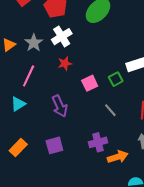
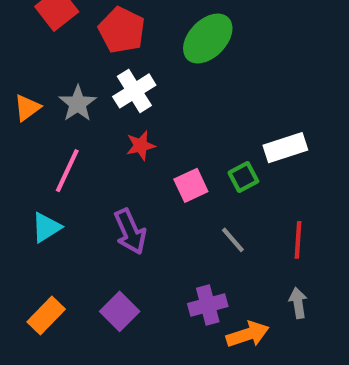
purple square: (54, 145) -> (120, 311), turned -30

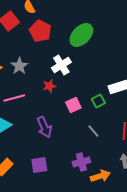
white cross: (134, 91) -> (61, 65), moved
pink line: (67, 171) -> (14, 98), turned 50
purple square: (120, 311) -> (39, 165), turned 36

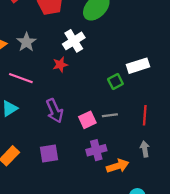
pink line: (14, 98) -> (21, 78), turned 35
pink square: (73, 105) -> (87, 120), moved
gray line: (93, 131) -> (110, 115), turned -56

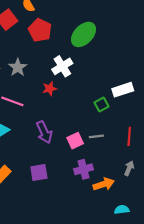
gray arrow: (145, 149) -> (129, 168), turned 32

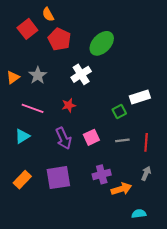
red star: (50, 89) -> (69, 105), moved
gray line: (96, 136) -> (122, 140), moved
pink square: (75, 141) -> (91, 137), moved
purple square: (39, 172) -> (58, 178), size x1.4

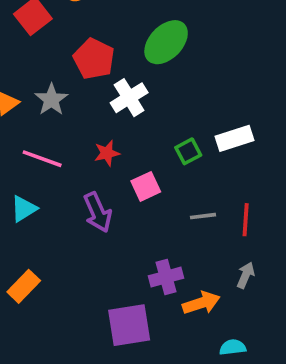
red pentagon: (59, 39) -> (94, 59), moved
green square: (119, 111) -> (188, 151), moved
pink square: (91, 137) -> (146, 186), moved
purple square: (58, 178) -> (129, 325), moved

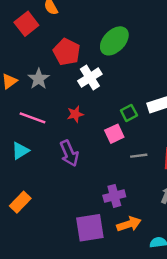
pink square: (146, 186) -> (114, 134), moved
orange arrow: (201, 303) -> (129, 224), moved

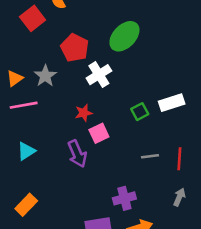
pink line: (33, 118) -> (24, 105), moved, turned -30
pink square: (114, 134) -> (99, 133), moved

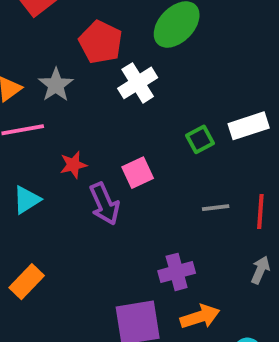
red star: (84, 113) -> (73, 165), moved

